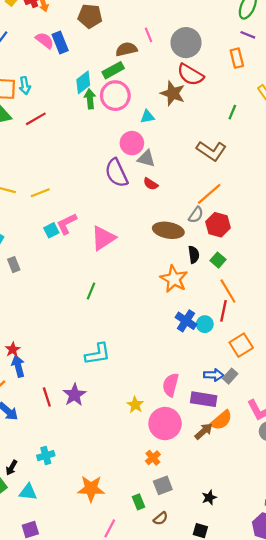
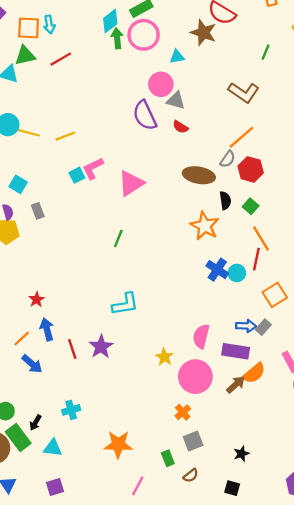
blue arrow: (18, 366) -> (47, 329), moved

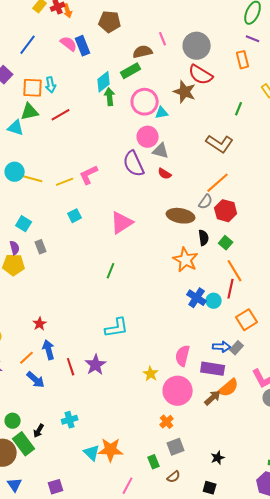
pink circle: (144, 35) -> (145, 102), moved
pink L-shape: (93, 168) -> (89, 175), moved
cyan triangle: (53, 448) -> (92, 453), moved, turned 36

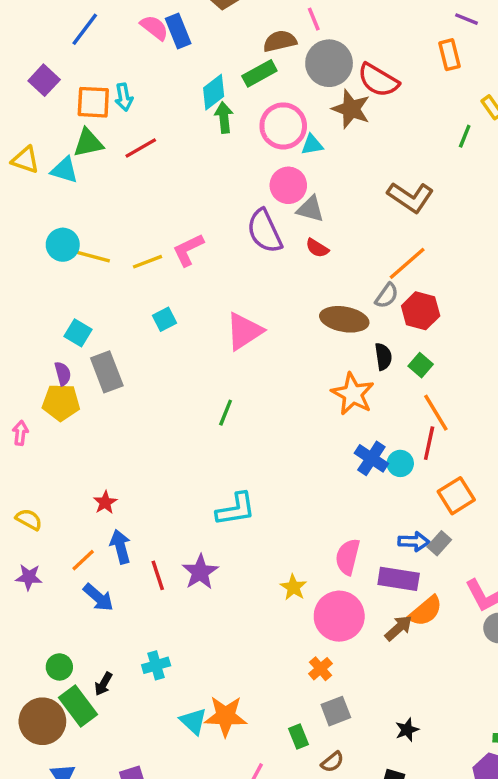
gray circle: (197, 46) -> (329, 63), moved
green line: (239, 109) -> (465, 136), moved
gray rectangle: (41, 247) -> (107, 372), size x1.6

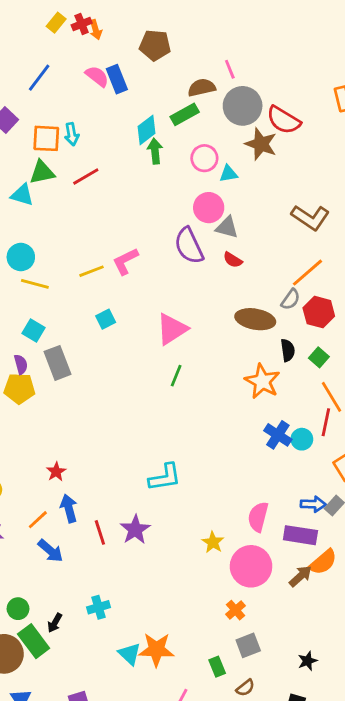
pink circle: (283, 126) -> (204, 158), size x0.7
yellow line: (93, 257) -> (35, 284), moved
green line: (226, 413) -> (176, 376), moved

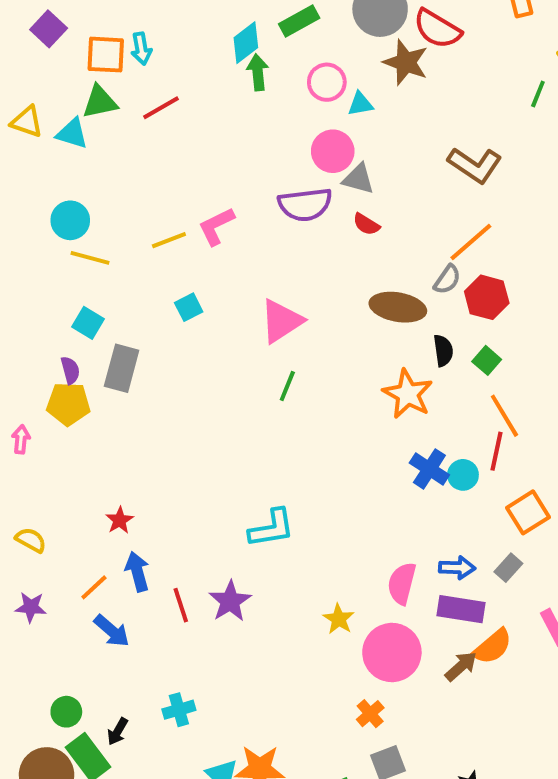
purple semicircle: (189, 246) -> (305, 205), turned -72
gray rectangle: (58, 363) -> (122, 368), turned 36
blue arrow: (313, 504) -> (457, 568), moved

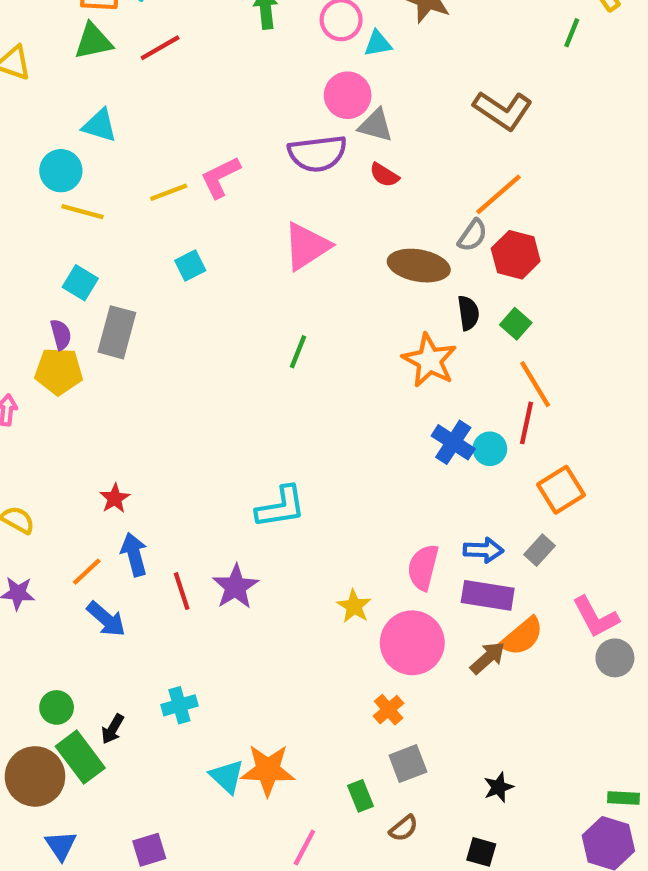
cyan triangle: (72, 133) -> (100, 125), moved
pink triangle: (281, 321) -> (307, 246), moved

